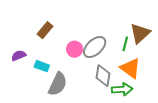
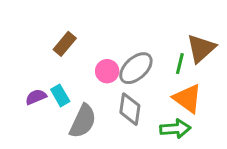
purple semicircle: (19, 56) -> (36, 97), moved
cyan rectangle: (42, 66) -> (60, 95), turned 40
gray diamond: (103, 76) -> (130, 109), moved

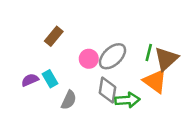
brown triangle: (201, 48) -> (166, 59), moved
gray semicircle: (83, 121) -> (69, 100), size x0.7
green arrow: (175, 129) -> (128, 100), moved

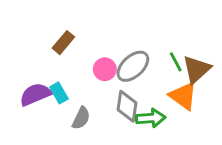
green line: (149, 52) -> (176, 62), turned -42
purple semicircle: (30, 80) -> (35, 94), size x1.5

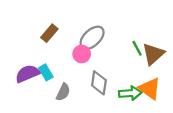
gray ellipse: (133, 66) -> (92, 38), moved
orange triangle: (183, 96) -> (150, 89), moved
green arrow: (151, 118) -> (130, 93), moved

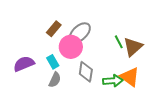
brown rectangle: (49, 33) -> (54, 29), moved
pink circle: (82, 54) -> (71, 47), size x1.5
cyan rectangle: (46, 72) -> (53, 62), moved

